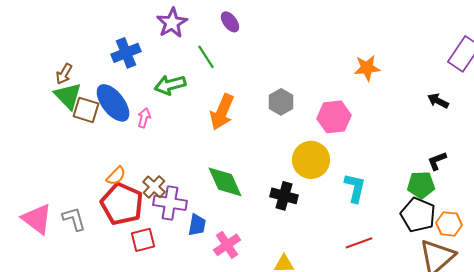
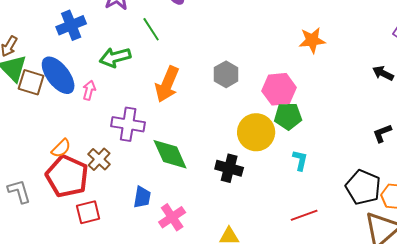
green pentagon: (421, 185) -> (288, 116), moved
cyan L-shape: (355, 188) -> (300, 160), size x0.7
purple cross: (170, 203) -> (128, 124), moved

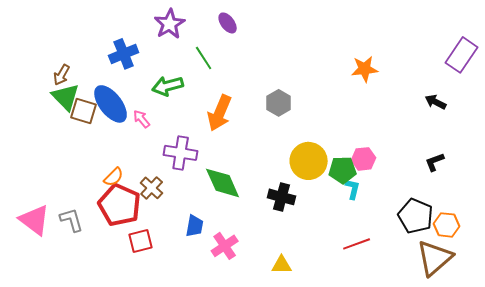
pink hexagon: (279, 89) -> (364, 159), moved, size x0.7
pink arrow: (89, 90) -> (142, 119), turned -54
green pentagon: (288, 116) -> (343, 170), moved

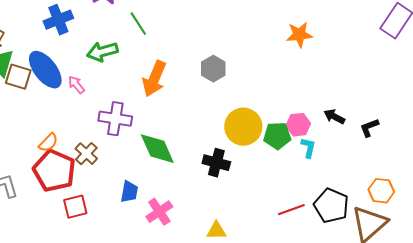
black arrow: (436, 102) -> (334, 117), moved
cyan L-shape: (353, 189) -> (308, 148), moved
black pentagon: (416, 216) -> (331, 206), moved

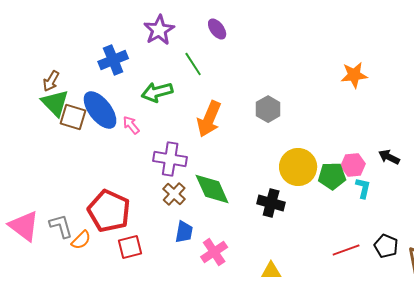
orange semicircle: (48, 143) -> (81, 240), moved
brown cross: (86, 154) -> (174, 194), moved
black pentagon: (331, 206) -> (386, 246), size x0.7

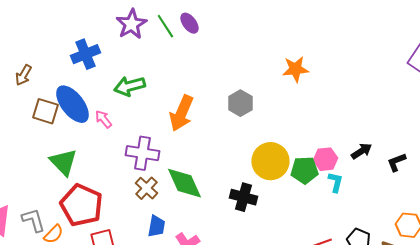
green line: (193, 64) -> (165, 26), moved
orange star: (354, 75) -> (295, 69), moved
green triangle: (55, 103) -> (63, 162), moved
black arrow: (389, 157) -> (361, 151), turned 120

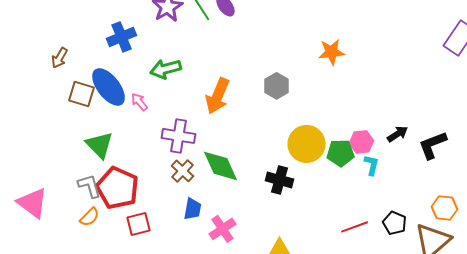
black L-shape: (396, 162) -> (433, 145), size x1.5
gray L-shape: (33, 220) -> (90, 186), moved

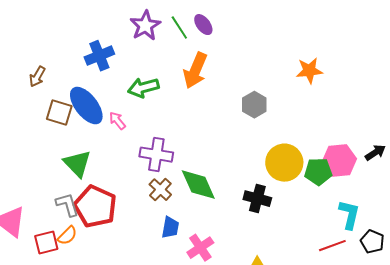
orange arrow: (218, 96) -> (195, 71), moved
pink hexagon: (362, 142) -> (339, 161), size x1.4
cyan L-shape: (372, 165) -> (349, 215), moved, size x1.4
red square: (139, 224) -> (46, 243), moved

